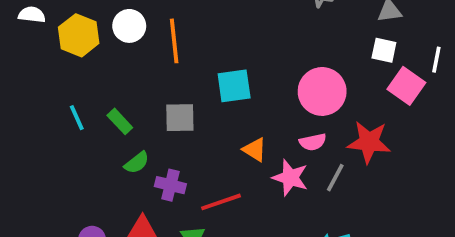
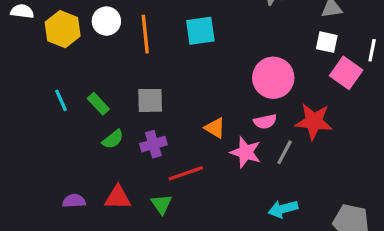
cyan square: (234, 86) -> (200, 31), moved
purple cross: (170, 185) -> (153, 144), moved, turned -30

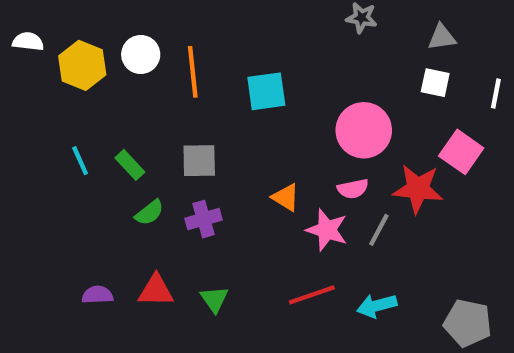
cyan square: (200, 31) -> (266, 91), moved
pink square: (346, 73) -> (461, 152), moved
red line: (186, 173) -> (312, 295), moved

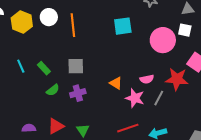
cyan square: (266, 91) -> (123, 26), moved
pink circle: (364, 130) -> (163, 40), moved
red triangle: (156, 291) -> (56, 126), turned -30

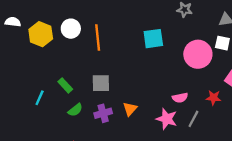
cyan line: (21, 66) -> (40, 98), moved, turned 48
red star: (177, 79) -> (214, 98), size x0.6
orange triangle: (116, 83) -> (130, 109), moved, turned 40

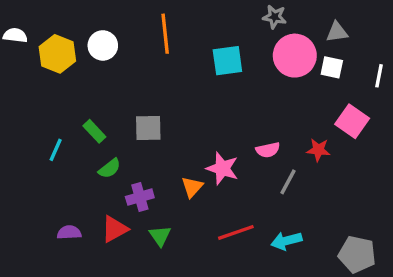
orange line: (98, 37) -> (165, 34), moved
pink circle: (198, 54) -> (295, 56), moved
orange triangle: (130, 109) -> (192, 187), moved
purple cross: (103, 113) -> (140, 197), moved
pink star: (167, 119) -> (222, 168), moved

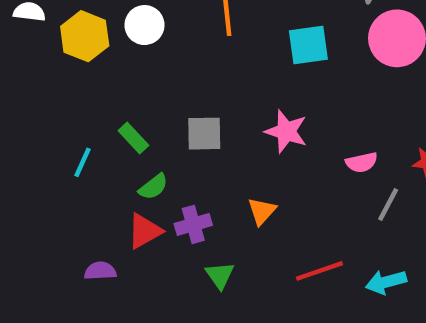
pink star: (222, 168) -> (286, 131), moved
red triangle: (115, 229) -> (144, 231), moved

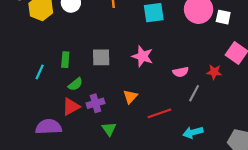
green rectangle: (133, 138) -> (65, 60), turned 48
purple semicircle: (100, 271) -> (49, 127), size x1.6
red line: (319, 271) -> (159, 113), moved

